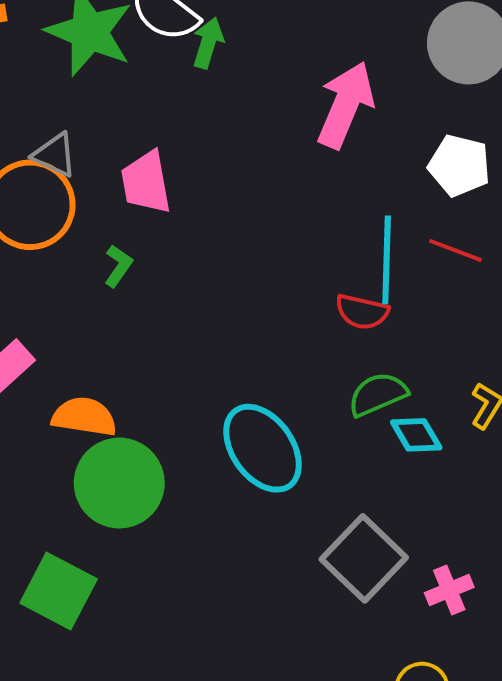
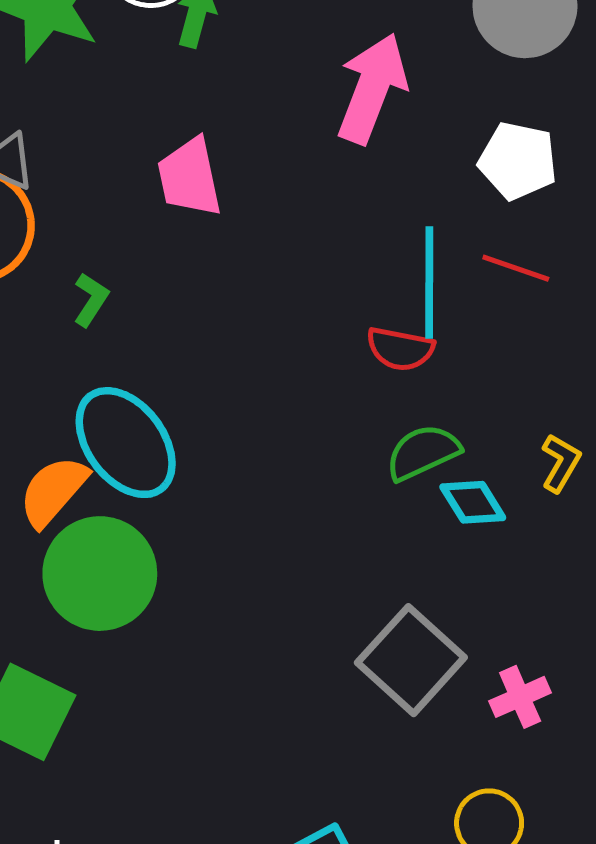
pink trapezoid: (146, 182) -> (189, 177), moved
orange semicircle: (84, 417) -> (53, 491), turned -56
cyan ellipse: (263, 448) -> (126, 443), moved

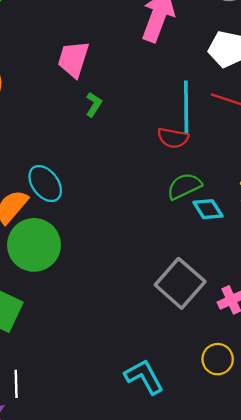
pink trapezoid: (189, 177) -> (73, 59), turned 30
green L-shape: (91, 300) -> (94, 104), moved
cyan ellipse: (126, 443) -> (45, 184), size x0.7

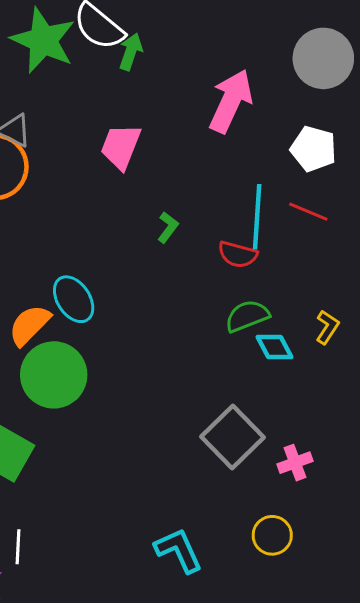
green L-shape: (94, 104) -> (168, 227), moved

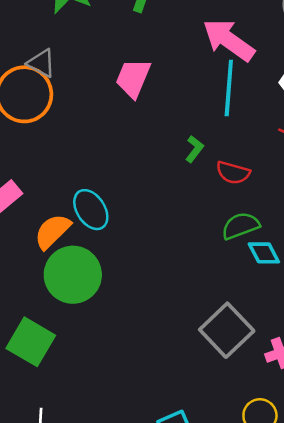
pink arrow: (231, 101) -> (229, 40), turned -80
cyan line: (257, 217) -> (229, 88), moved
green L-shape: (168, 227) -> (194, 149), moved

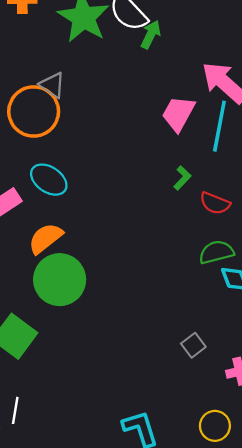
pink trapezoid: (133, 78) -> (178, 114), moved
cyan ellipse: (91, 210) -> (49, 180), moved, turned -30
gray square: (227, 330) -> (193, 345), size x0.5

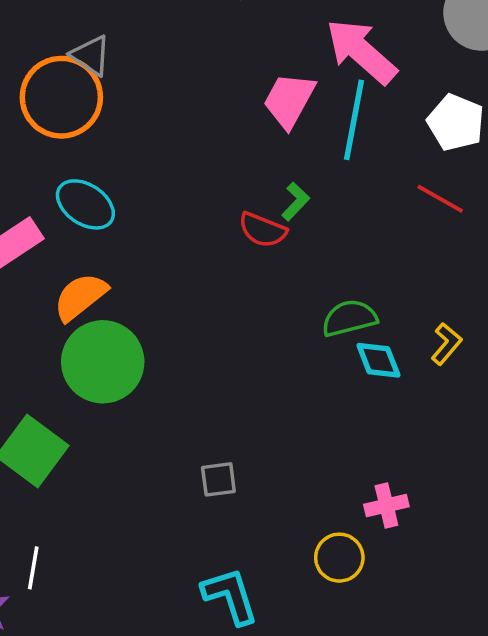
red semicircle: (215, 203) -> (263, 230), moved
gray square: (193, 345) -> (218, 479), moved, turned 30
yellow circle: (215, 426) -> (339, 558), moved

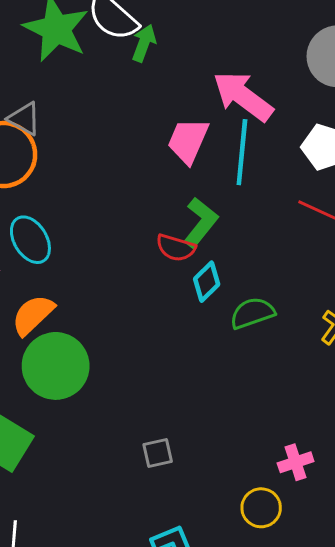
green L-shape: (296, 201) -> (200, 222), size x1.6
cyan ellipse: (85, 204) -> (30, 240), turned 30
cyan diamond: (378, 360) -> (207, 282), moved, turned 72

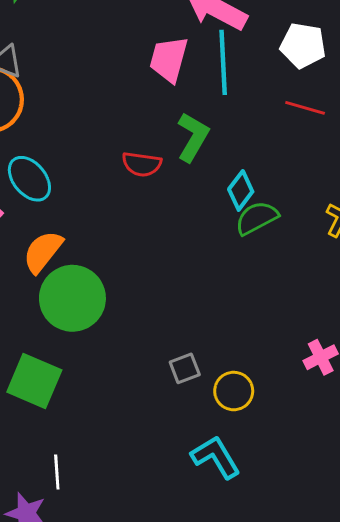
red semicircle: (176, 248) -> (142, 164), moved
cyan diamond: (207, 282) -> (241, 190), moved
yellow circle: (261, 508) -> (234, 391), moved

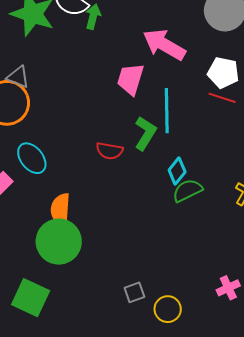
cyan line: (223, 62) -> (167, 111), moved
red line: (305, 108) -> (222, 98), moved
orange semicircle: (43, 252) -> (60, 209), moved, turned -36

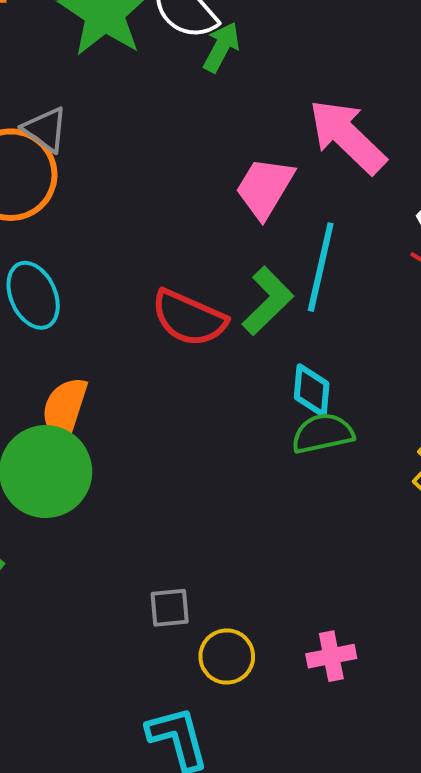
red semicircle: (109, 151) -> (189, 318), size x1.4
cyan diamond: (177, 171) -> (312, 391), turned -48
pink cross: (228, 288) -> (331, 656), moved

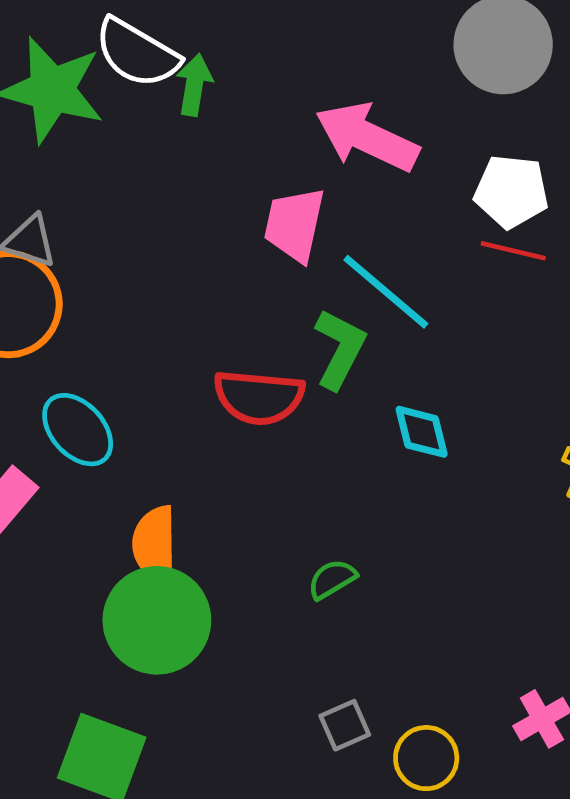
cyan line: (321, 267) -> (386, 292), turned -44
green semicircle: (323, 433) -> (332, 579), moved, size x0.7

